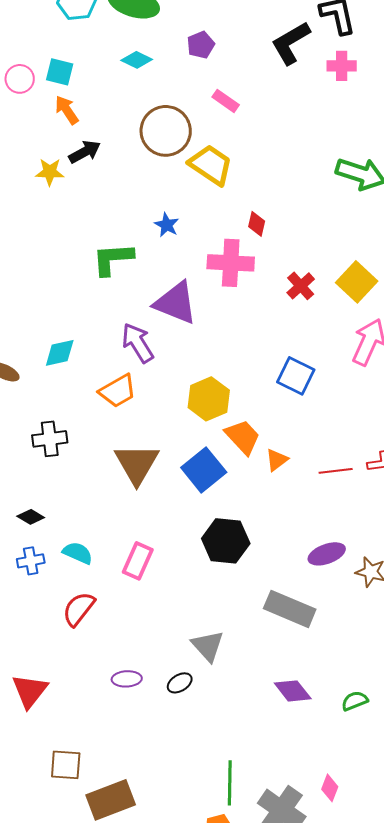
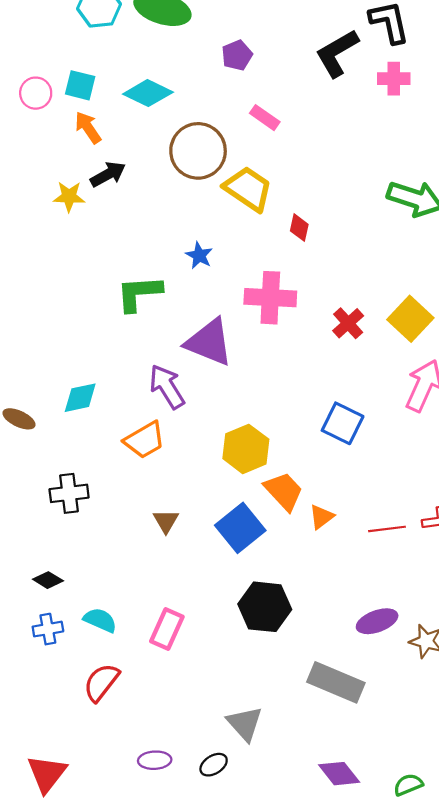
cyan diamond: (137, 60) -> (148, 93), moved, size x1.4
red diamond: (257, 224) -> (299, 228), moved
brown triangle: (137, 464) -> (166, 521), size x0.5

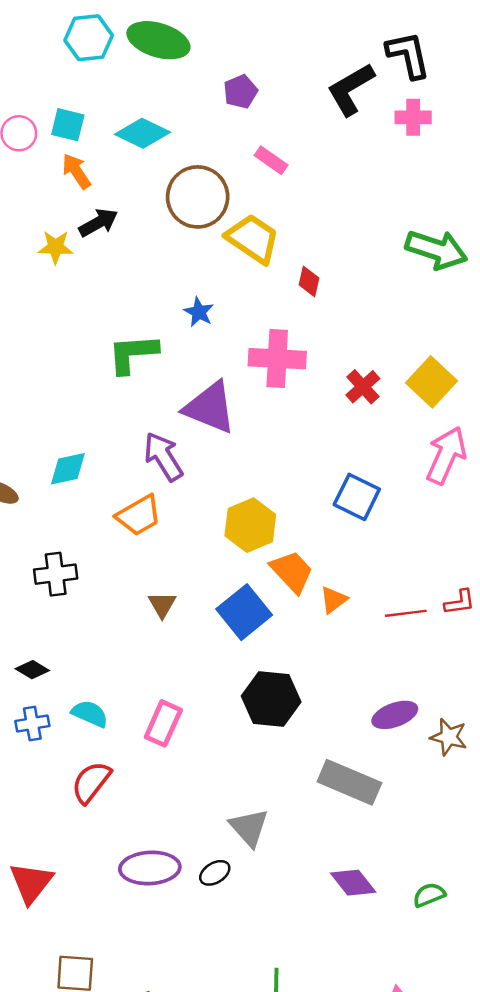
purple ellipse: (155, 760) -> (150, 868), size x1.6

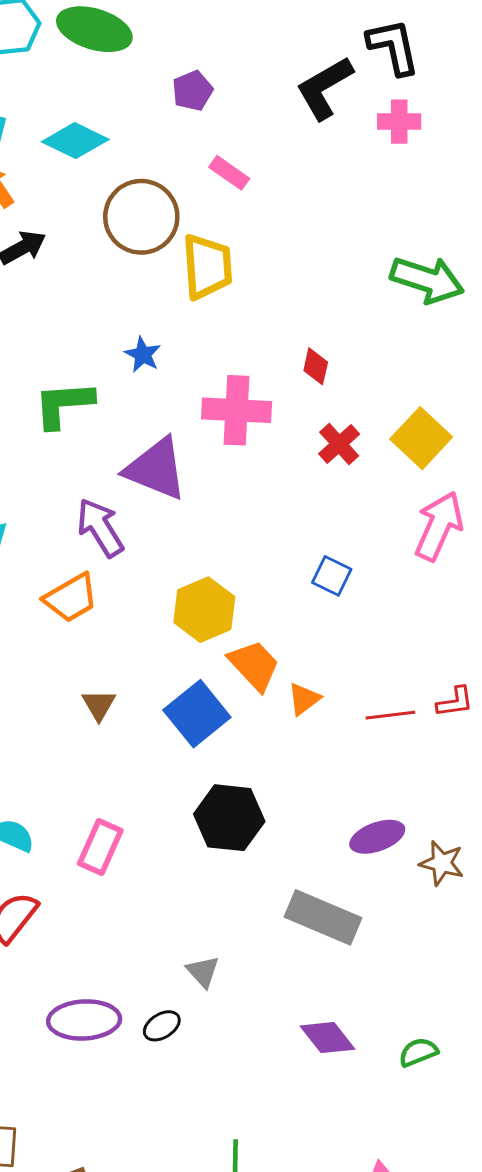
yellow trapezoid: (253, 239) -> (207, 267), turned 52
red diamond: (309, 281) -> (316, 366), moved
blue square: (357, 497) -> (332, 576), size x0.7
gray triangle: (249, 828) -> (203, 972), size x0.7

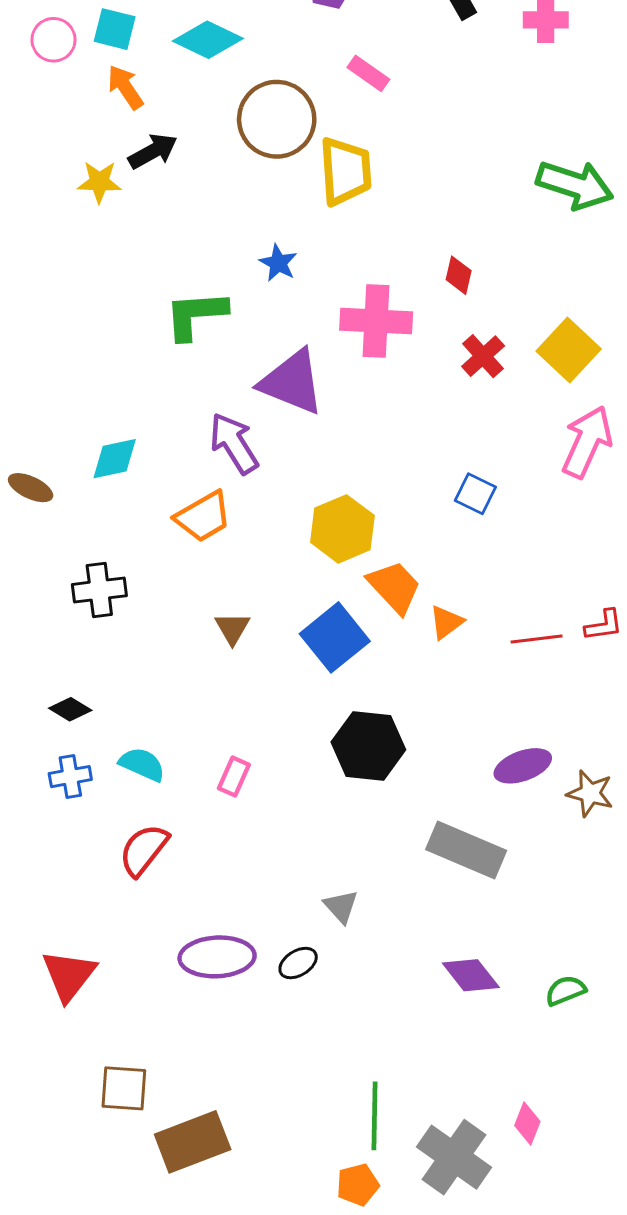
pink rectangle: (100, 847) -> (234, 777), size x0.7

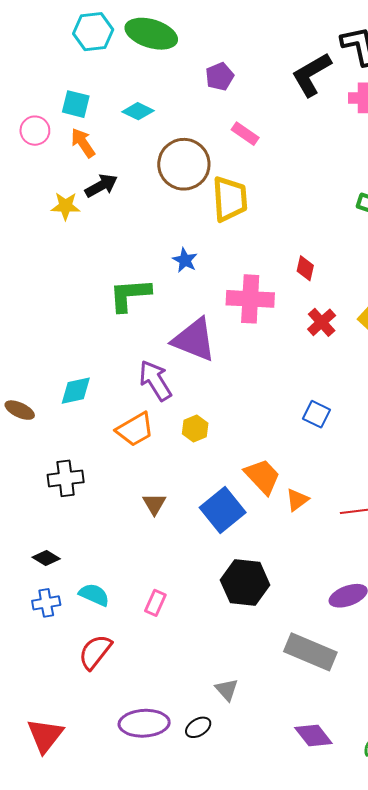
pink circle: (54, 40) -> (35, 131), moved
cyan diamond: (208, 40) -> (138, 111), size x0.7
yellow hexagon: (342, 529) -> (195, 428), moved, size x0.6

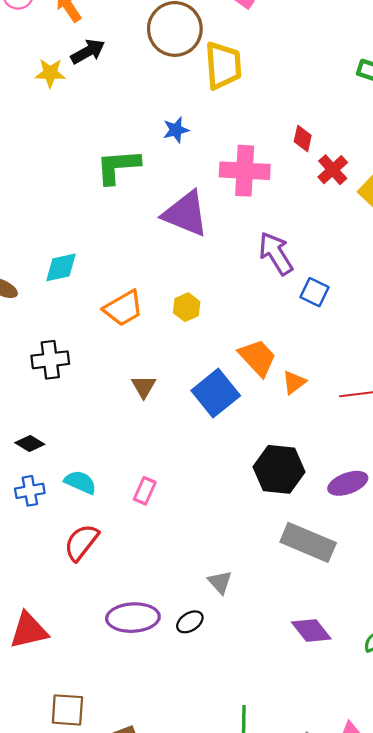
blue star: (185, 260) -> (176, 130), turned 30
red cross: (322, 322) -> (333, 170), moved
purple arrow: (155, 380) -> (276, 253), moved
black hexagon: (245, 582) -> (279, 469), moved
red triangle: (45, 735) -> (29, 630), turned 39

